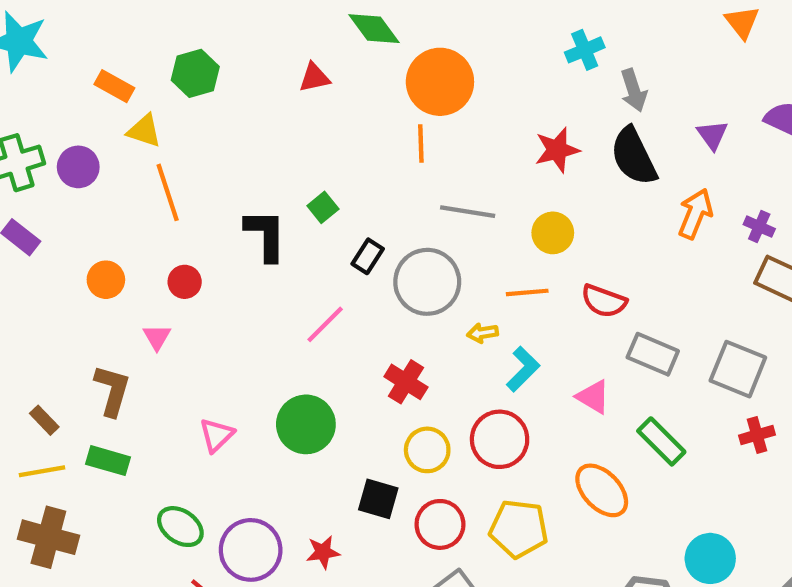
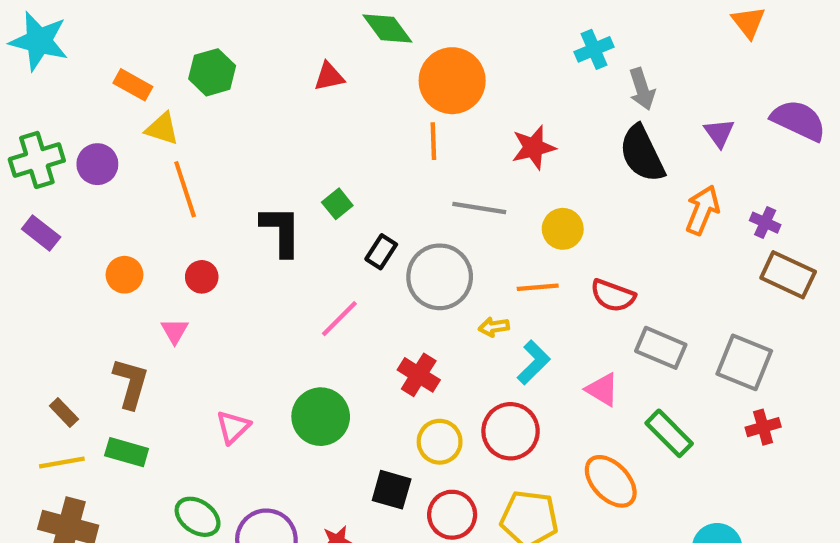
red star: (557, 150) -> (533, 147), moved

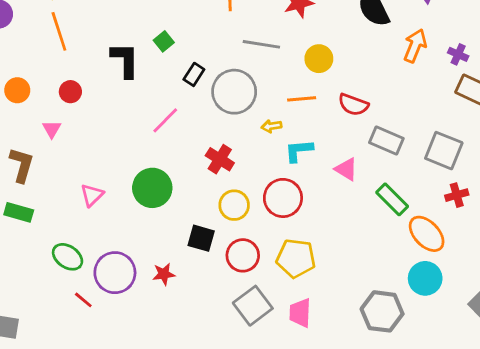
cyan L-shape: (533, 362) -> (299, 151), turned -140
orange ellipse: (611, 481) -> (427, 234), moved

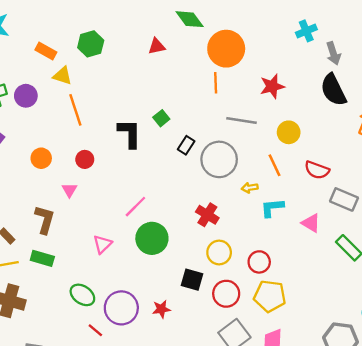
orange line: (302, 99) -> (274, 165), turned 70
pink line: (165, 120) -> (135, 207), moved
red circle: (283, 198) -> (259, 262), moved, size x0.7

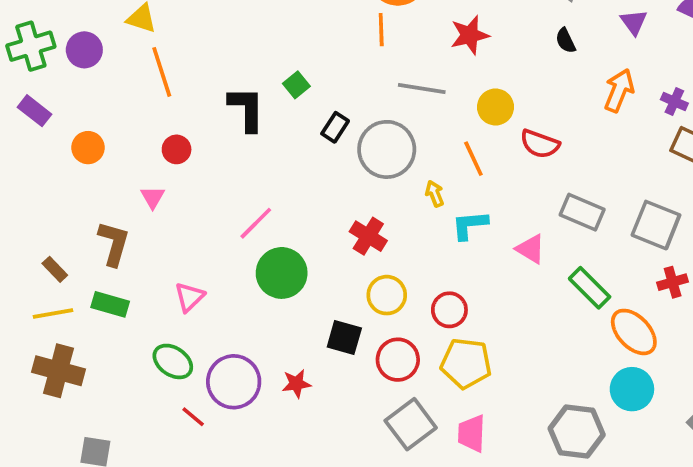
black semicircle: (333, 90) -> (566, 41), size x0.5
orange circle: (41, 158) -> (88, 148), moved
red semicircle: (317, 170) -> (540, 144), moved
yellow arrow: (250, 188) -> (435, 194), turned 77
pink triangle: (102, 244) -> (189, 297), moved

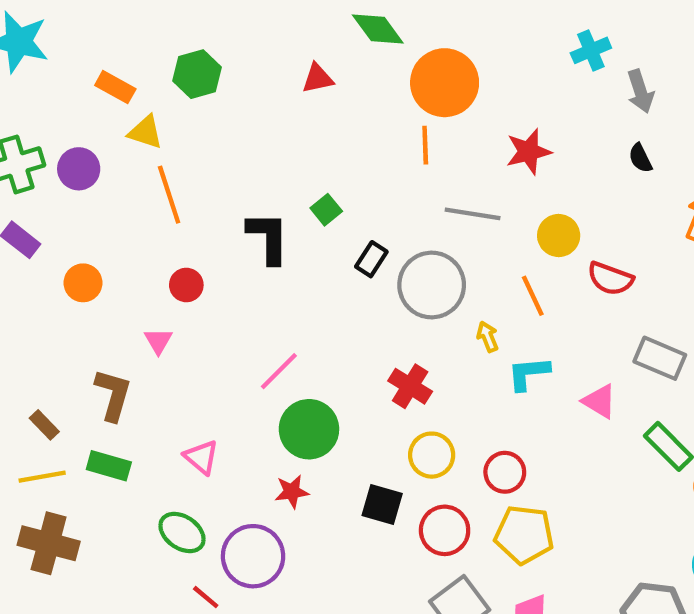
pink triangle: (189, 297) -> (201, 457), turned -36
red star: (296, 384) -> (292, 492), moved

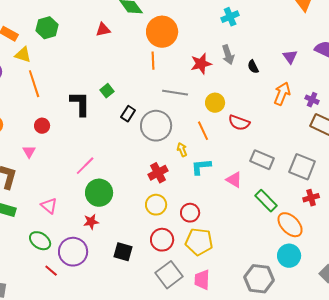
gray arrow: (640, 91) -> (228, 55), moved
red cross: (410, 386) -> (158, 173), moved, turned 30
black square: (382, 505) -> (123, 252), moved

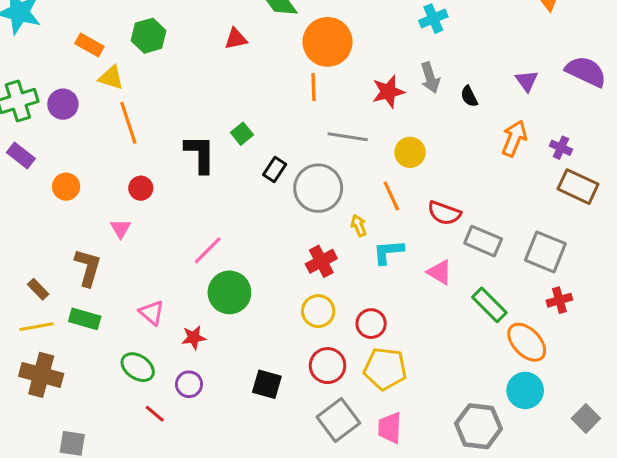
red semicircle: (239, 123) -> (444, 213), moved
red star: (91, 222) -> (194, 338), moved
purple circle: (73, 252) -> (189, 384), size x0.6

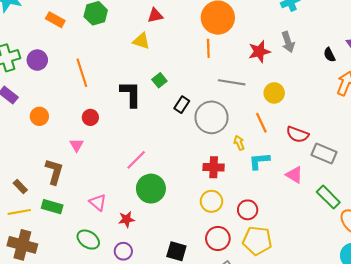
yellow triangle: (111, 78) -> (141, 41), moved
black semicircle: (469, 96) -> (329, 55), moved
red cross: (321, 261) -> (214, 167), turned 30

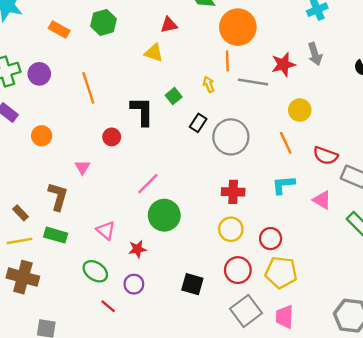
gray line: (232, 82) -> (253, 82), moved
red circle: (90, 117) -> (112, 137), moved
yellow arrow: (239, 143) -> (209, 84), moved

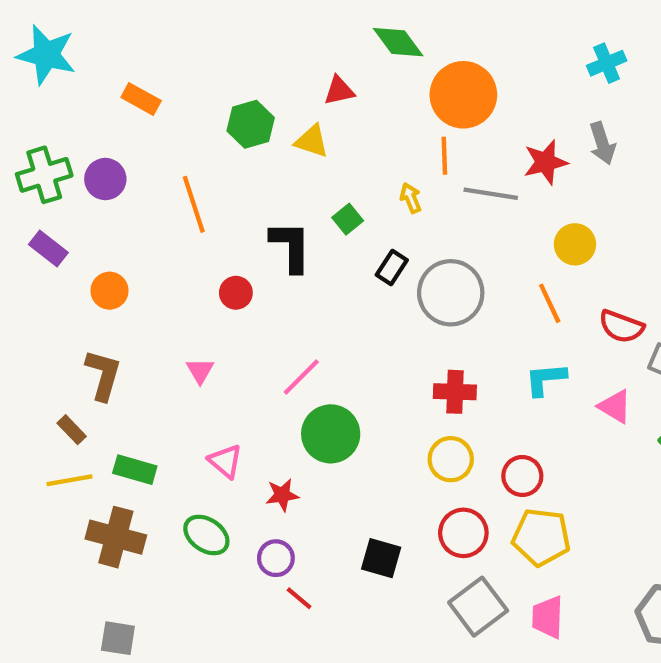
green hexagon: (104, 22) -> (251, 124), moved
pink triangle: (82, 167) -> (200, 371), moved
brown L-shape: (58, 196) -> (103, 375), moved
brown cross: (23, 277) -> (116, 537), moved
red line: (108, 306) -> (299, 598), moved

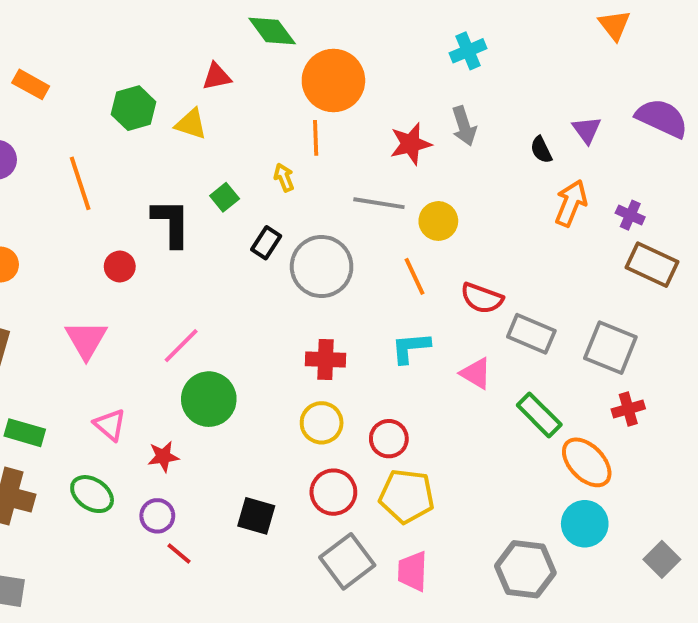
gray line: (491, 194) -> (379, 203), moved
pink triangle: (200, 371) -> (86, 340), size x1.6

